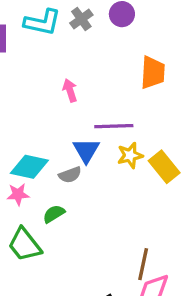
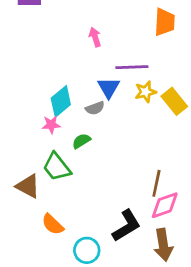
cyan diamond: (29, 167) -> (61, 101), turned -52

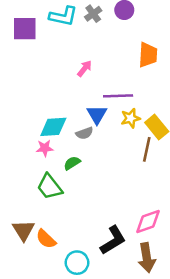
pink arrow: (95, 37) -> (84, 68), turned 56
cyan diamond: (61, 101) -> (53, 127), turned 36
brown line: (156, 183) -> (147, 149), moved
brown triangle: (28, 186) -> (24, 230), moved, turned 30

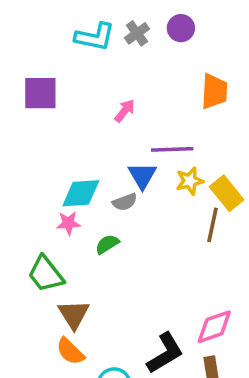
purple square: (25, 29) -> (40, 93), moved
green trapezoid: (50, 187) -> (46, 274), moved
brown triangle: (24, 230) -> (74, 314), moved

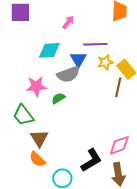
cyan diamond: (81, 193) -> (49, 50), moved
gray semicircle: (125, 202) -> (68, 74), size x1.6
pink star: (68, 223) -> (36, 86), size x1.5

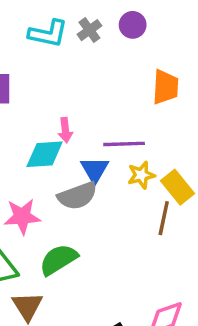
pink arrow: (68, 22) -> (65, 130), moved, turned 136
green semicircle: (58, 98) -> (58, 260), moved, size x1.6

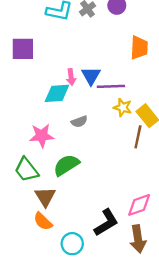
blue triangle: (95, 170) -> (91, 76), moved
yellow star: (141, 175) -> (123, 107), turned 30
gray semicircle: (77, 196) -> (79, 122), size x0.6

